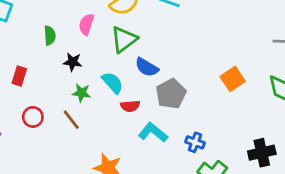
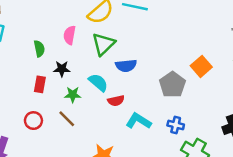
blue semicircle: (147, 67) -> (126, 66), turned -30
red rectangle: (19, 76) -> (40, 84), moved
gray pentagon: (171, 94) -> (172, 85), moved

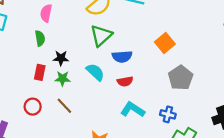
pink semicircle: (70, 35) -> (46, 13), moved
orange square: (201, 66) -> (165, 43), moved
gray pentagon: (172, 85) -> (181, 78), moved
green star: (73, 95) -> (63, 79), moved
red semicircle: (116, 101) -> (125, 81), moved

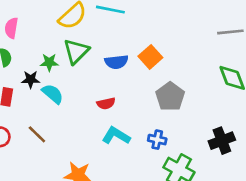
blue semicircle: (122, 57) -> (116, 62), moved
cyan semicircle: (95, 72) -> (53, 94), moved
green star: (63, 79) -> (49, 62), moved

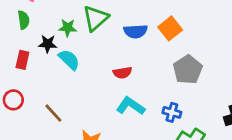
brown line: (37, 134) -> (53, 113), moved

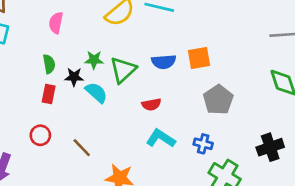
green triangle: (95, 18) -> (123, 70), moved
green semicircle: (24, 20) -> (49, 64), moved
orange square: (170, 28) -> (199, 58), turned 30

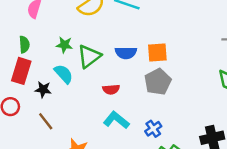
black star: (74, 77) -> (43, 89), moved
red rectangle: (49, 94) -> (21, 71), size x1.5
gray pentagon: (218, 100) -> (158, 82), moved
blue cross: (203, 144) -> (153, 129), turned 35

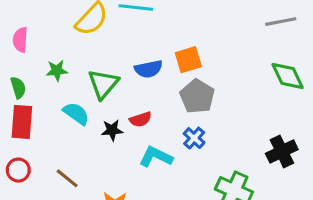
green star: (64, 45) -> (57, 71), moved
black star: (43, 89) -> (112, 130), moved
blue cross: (153, 129) -> (194, 138), moved

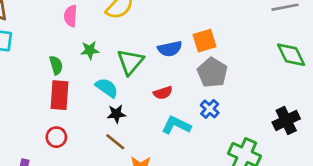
pink semicircle: (20, 40) -> (71, 16), moved
black star: (112, 130) -> (116, 114), moved
brown line: (67, 178) -> (115, 142), moved

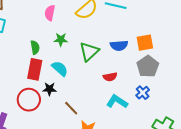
cyan semicircle: (107, 88) -> (60, 69), moved
black star: (116, 114) -> (49, 89), moved
red circle: (56, 137) -> (29, 100), size x1.5

